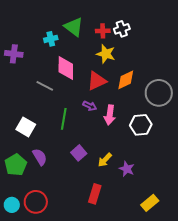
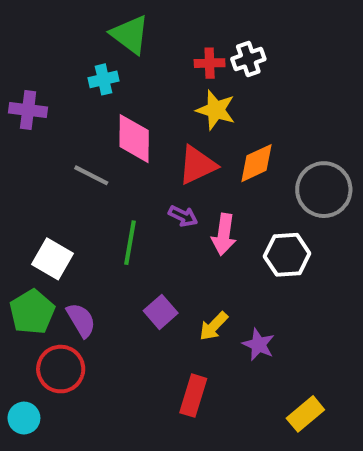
green triangle: (74, 27) -> (130, 35), moved
green pentagon: (16, 165) -> (32, 312), moved
red circle: (36, 202) -> (61, 369), moved

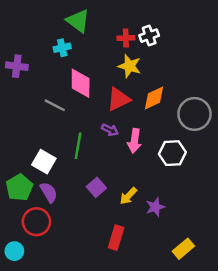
white square: (53, 259) -> (44, 162), moved
purple star: (259, 345) -> (155, 207), turned 30

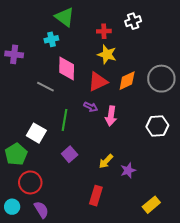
white cross: (149, 36) -> (133, 21), moved
gray circle: (194, 114) -> (161, 79), moved
white hexagon: (172, 153) -> (157, 126), moved
purple square: (96, 187) -> (70, 154), moved
purple semicircle: (49, 192) -> (41, 210), moved

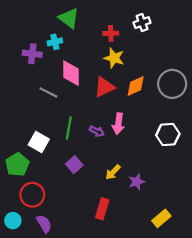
purple cross: (14, 54) -> (32, 54), moved
purple arrow: (91, 107) -> (97, 131), moved

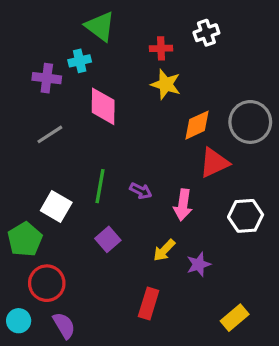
red triangle: (104, 87) -> (214, 163), moved
gray line: (48, 93) -> (50, 134), moved, turned -60
pink arrow: (118, 124) -> (183, 205), moved
white hexagon: (168, 134) -> (246, 216), moved

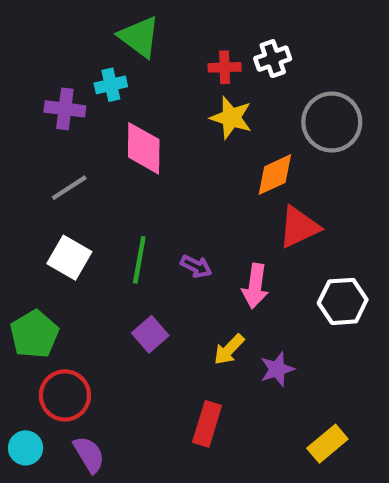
white cross: (206, 33) -> (273, 59), moved
gray circle: (250, 122) -> (332, 122), moved
white square: (56, 206) -> (69, 258), moved

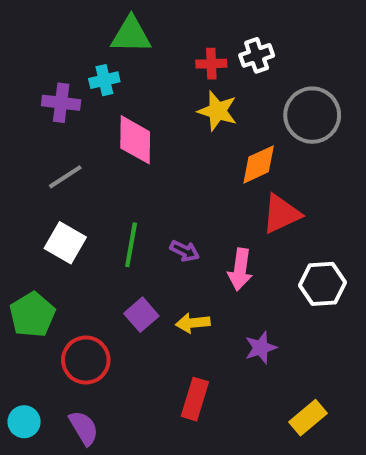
green triangle: (139, 37) -> (131, 35), turned -36
yellow arrow: (229, 350) -> (193, 323), moved, turned 40
red circle: (65, 395) -> (86, 360), moved

